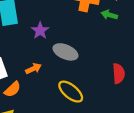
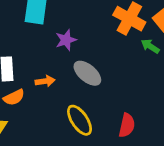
red semicircle: (119, 73) -> (127, 125), moved

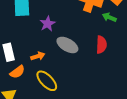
yellow ellipse: (80, 120) -> (47, 81), moved
red semicircle: (127, 125) -> (101, 45), moved

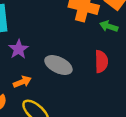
purple star: (48, 24) -> (19, 49), moved

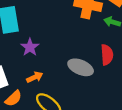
gray ellipse: (58, 65) -> (81, 67), moved

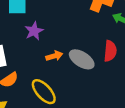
orange arrow: (35, 77) -> (54, 56), moved

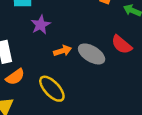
red semicircle: (110, 51) -> (122, 45), turned 126

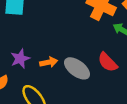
purple star: (41, 25) -> (20, 59), moved

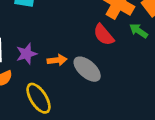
red semicircle: (108, 62) -> (104, 35), moved

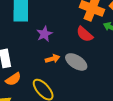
purple star: (26, 54) -> (44, 34), moved

